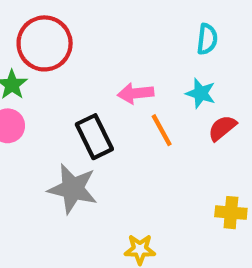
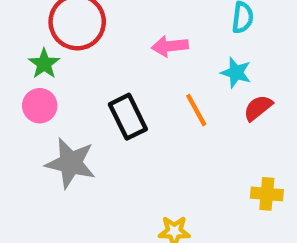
pink arrow: (136, 93) -> (170, 46), moved
gray star: (73, 189) -> (71, 163), moved

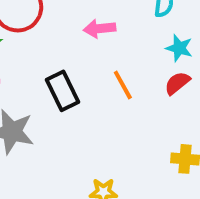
cyan star: (236, 73) -> (179, 48), moved

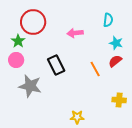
orange line: (123, 85) -> (95, 69), moved

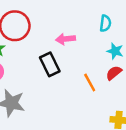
black rectangle: (56, 65) -> (50, 64), moved

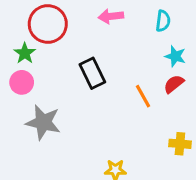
pink arrow: (66, 39) -> (111, 16), moved

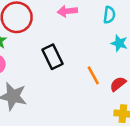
red semicircle: (174, 84) -> (118, 84), moved

